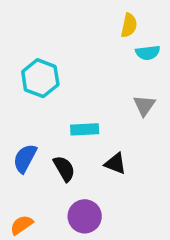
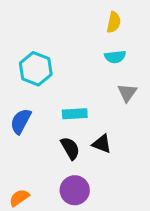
cyan semicircle: (148, 53) -> (115, 57), moved
blue semicircle: (25, 158) -> (21, 121), moved
black semicircle: (64, 169) -> (70, 148), moved

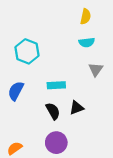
black triangle: (102, 144) -> (77, 108), turned -42

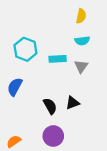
gray triangle: (96, 69) -> (81, 66), moved
cyan rectangle: (56, 85) -> (58, 59), moved

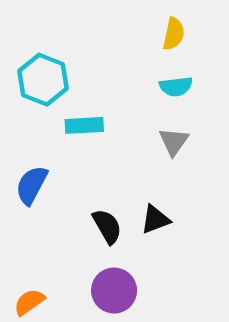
cyan hexagon: (25, 49) -> (43, 80), moved
cyan rectangle: (58, 59) -> (84, 125), moved

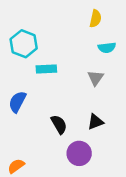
cyan semicircle: (176, 87) -> (107, 48), moved
black triangle: (155, 219) -> (96, 122), moved
purple circle: (114, 291) -> (79, 153), moved

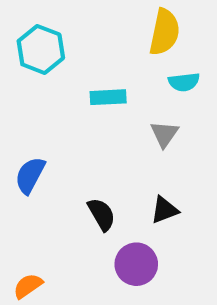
yellow semicircle: (96, 19) -> (164, 32), size x1.5
cyan hexagon: (24, 44) -> (41, 49), moved
cyan rectangle: (46, 69) -> (108, 97), moved

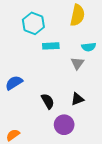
cyan hexagon: (41, 49) -> (33, 23), moved
cyan semicircle: (184, 82) -> (89, 47), moved
blue semicircle: (30, 175) -> (14, 83), turned 30

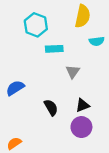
cyan semicircle: (89, 47) -> (97, 41), moved
gray triangle: (77, 63) -> (73, 72), moved
purple circle: (64, 125) -> (81, 127), moved

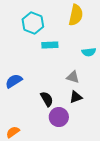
cyan semicircle: (97, 41) -> (89, 52), moved
gray triangle: (73, 72) -> (73, 77), moved, turned -48
purple circle: (81, 127) -> (59, 117), moved

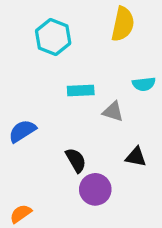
cyan rectangle: (50, 45) -> (81, 90), moved
gray triangle: (73, 77) -> (113, 112), moved
black triangle: (76, 97) -> (136, 157), moved, turned 32

